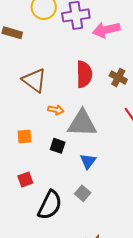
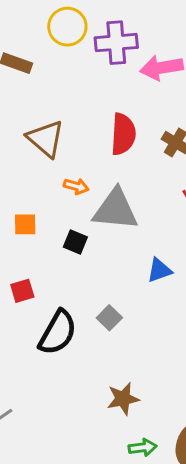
blue triangle: (88, 161) -> (159, 270), moved, turned 30

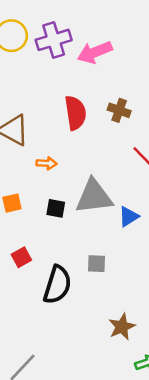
gray triangle: (115, 210) -> (94, 197), moved
gray square: (109, 318) -> (97, 264), turned -30

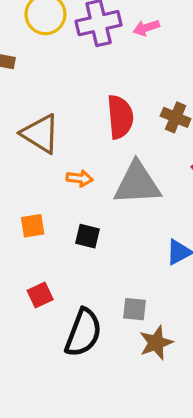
pink arrow: (95, 52) -> (146, 28), moved, size x0.6
gray triangle: (94, 197) -> (137, 183), moved
brown star: (122, 327) -> (156, 343), moved

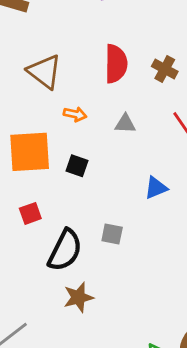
gray triangle: (137, 183) -> (125, 124), size x0.5
orange square: (33, 226) -> (30, 152), size x2.0
brown star: (156, 343) -> (78, 297), moved

